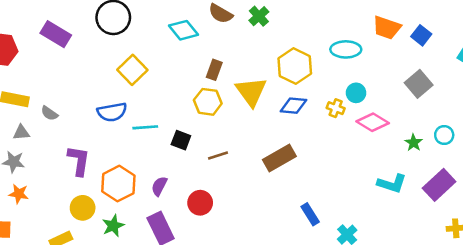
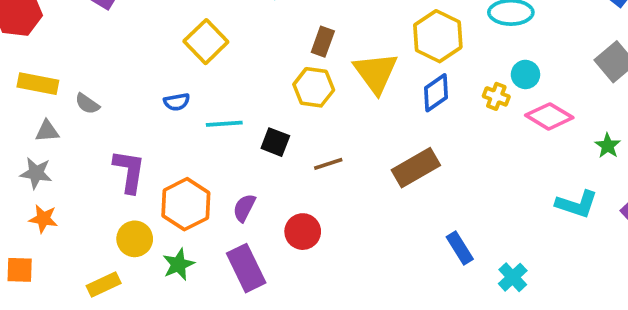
blue diamond: (293, 106) -> (436, 93), turned -40
blue semicircle: (112, 112) -> (177, 102), size x0.6

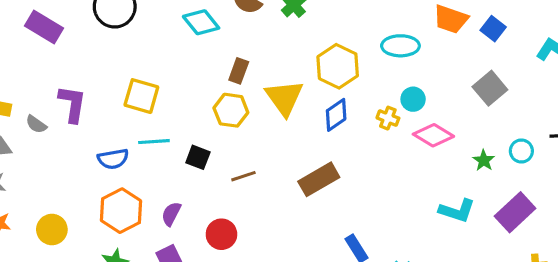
yellow square: (206, 42) -> (141, 96), moved, turned -30
blue semicircle: (177, 102) -> (113, 159), moved, size x1.4
purple L-shape: (129, 171) -> (72, 104), moved
yellow circle: (135, 239) -> (52, 230), moved

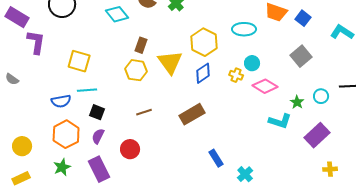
purple L-shape: (72, 104) -> (36, 42), moved
black square: (198, 157) -> (97, 112), moved
cyan L-shape: (457, 211) -> (280, 121), moved

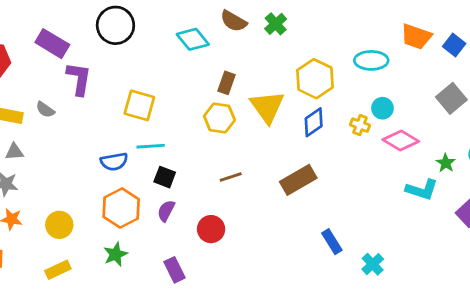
gray semicircle: (12, 79) -> (45, 110), moved
purple rectangle: (99, 169) -> (175, 270), moved, size x0.7

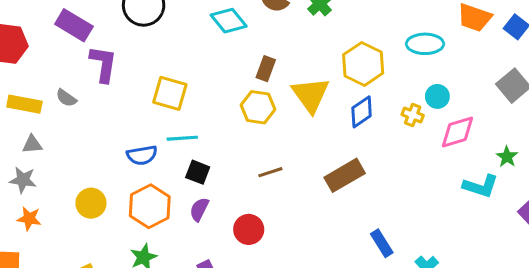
pink diamond: (401, 141) -> (457, 132), turned -48
yellow circle: (59, 225) -> (91, 203), moved

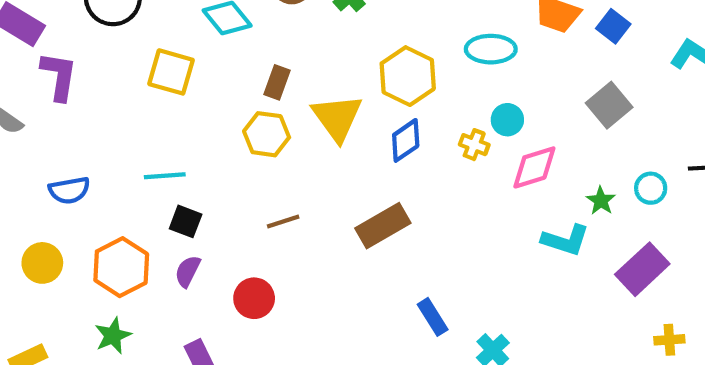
yellow square: (170, 93) -> (171, 72), moved
blue semicircle: (142, 155) -> (69, 190), moved

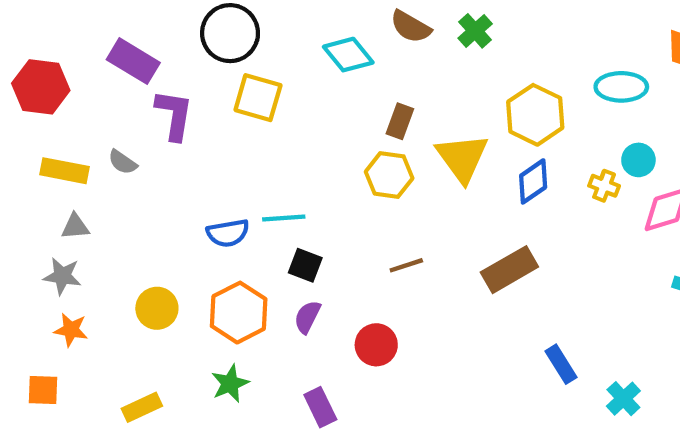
yellow square: (171, 72) -> (258, 98), moved
blue semicircle: (69, 190) -> (228, 233), moved

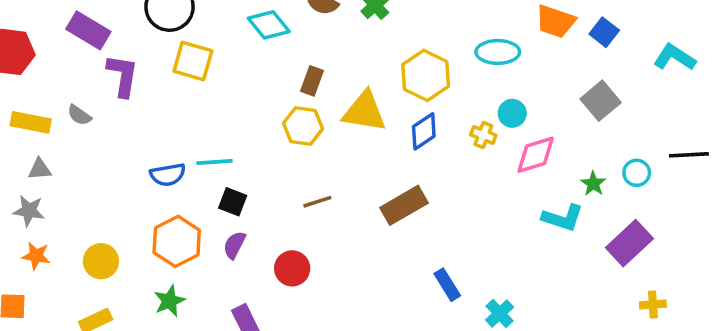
yellow triangle: (462, 158) -> (364, 112), turned -45
yellow circle: (157, 308) -> (101, 261), moved

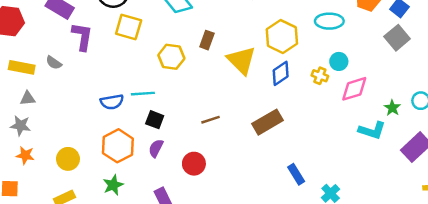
gray square: (601, 101) -> (397, 38), moved
yellow triangle: (364, 112) -> (241, 60), turned 36
yellow hexagon: (303, 126) -> (171, 57), moved

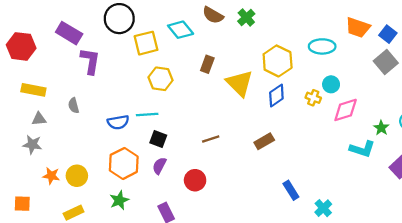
yellow square: (129, 27) -> (146, 43), moved, turned -30
yellow hexagon: (171, 57) -> (160, 79), moved
gray semicircle: (54, 63) -> (74, 106), moved, turned 40
brown rectangle: (268, 122) -> (264, 141), size x0.7
orange star: (25, 155) -> (51, 176), moved

